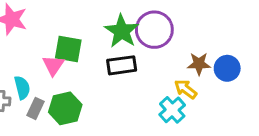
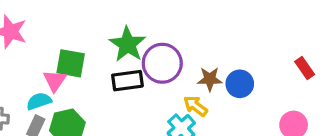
purple circle: (154, 30) -> (162, 63), moved
cyan semicircle: (22, 88) -> (39, 101), moved, turned -95

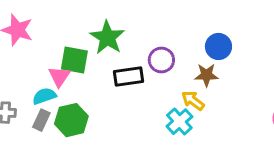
green star: (127, 44) -> (107, 37), moved
purple circle: (162, 63) -> (161, 60), size x0.7
blue circle: (240, 84) -> (218, 46), moved

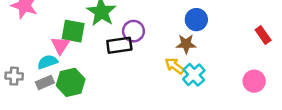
purple circle: (161, 60) -> (133, 31), moved
gray rectangle: (41, 120) -> (45, 82), turned 42
cyan cross: (179, 122) -> (194, 75), moved

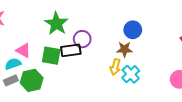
green square: (73, 31) -> (51, 56), moved
pink triangle: (60, 45) -> (23, 50), turned -35
yellow arrow: (175, 66) -> (115, 67), turned -112

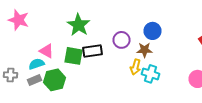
purple circle: (82, 39) -> (122, 40), moved
cyan cross: (131, 74) -> (150, 74), turned -30

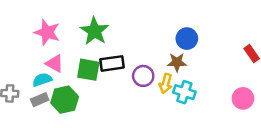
pink star: (18, 20) -> (47, 32), moved
purple circle: (122, 40) -> (143, 76), moved

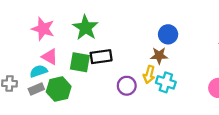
purple circle: (143, 76) -> (127, 86), moved

